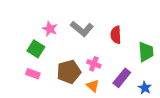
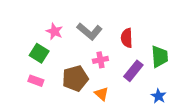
pink cross: (94, 64) -> (100, 60), moved, turned -32
purple rectangle: (122, 78) -> (133, 71), moved

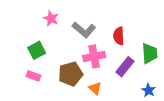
pink star: (54, 31) -> (51, 18), moved
green square: (39, 53) -> (37, 50), turned 30
pink cross: (100, 60) -> (94, 56), size x1.5

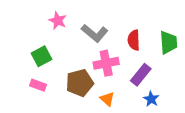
green trapezoid: (150, 53) -> (168, 42), moved
blue star: (149, 90) -> (151, 99), moved

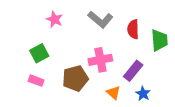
gray L-shape: (95, 33) -> (100, 19), moved
red semicircle: (134, 40) -> (133, 29), moved
orange triangle: (107, 99) -> (113, 93), moved

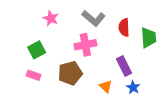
pink cross: (100, 60) -> (85, 45), moved
purple rectangle: (133, 71) -> (124, 66), turned -66

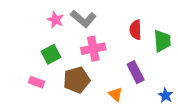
gray L-shape: (94, 18) -> (83, 19), moved
green square: (37, 50) -> (51, 54), moved
blue star: (133, 87) -> (166, 95), moved

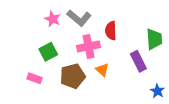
red semicircle: (136, 30) -> (111, 31), moved
purple rectangle: (136, 72) -> (138, 61), moved
orange triangle: (116, 94) -> (102, 70), moved

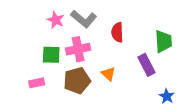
pink cross: (89, 46) -> (78, 49), moved
green square: (48, 52) -> (51, 55), turned 30
pink rectangle: (35, 78) -> (37, 83), turned -32

